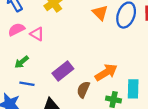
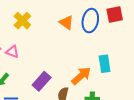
cyan rectangle: (133, 89) -> (105, 64), moved

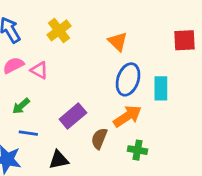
blue ellipse: (90, 21) -> (128, 79), moved
cyan rectangle: (105, 64) -> (161, 88), moved

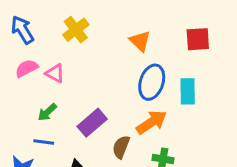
red square: (184, 40) -> (198, 39), moved
green arrow: (21, 106) -> (47, 112), moved

